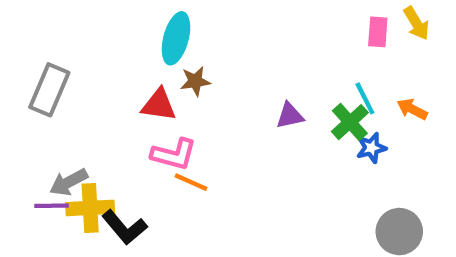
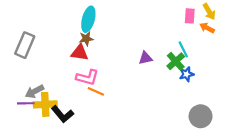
brown star: (195, 81) -> (86, 39), moved
orange arrow: (412, 109) -> (207, 28), moved

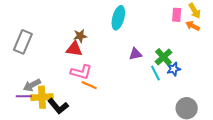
cyan ellipse: (88, 19) -> (118, 18), moved
cyan line: (183, 49) -> (155, 73), moved

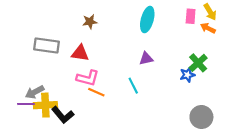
cyan ellipse: (118, 18) -> (147, 20), moved
brown star: (80, 36) -> (90, 22), moved
gray rectangle: (23, 42) -> (47, 46), moved, turned 75
green cross: (164, 57) -> (198, 63), moved
cyan line: (155, 73) -> (133, 86), moved

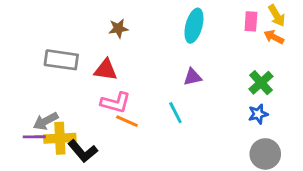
blue star: (187, 75) -> (258, 114), moved

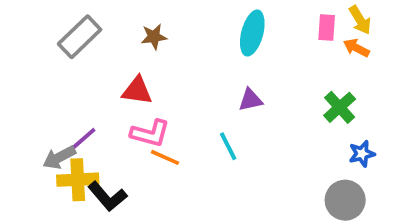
gray rectangle: (61, 60) -> (80, 37), moved, turned -52
blue star: (258, 114) -> (362, 154), moved
purple line: (34, 137) -> (83, 139), moved, turned -40

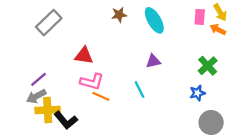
cyan ellipse: (252, 33) -> (154, 20), turned -45
brown star: (154, 37) -> (119, 15), moved
purple line: (83, 139) -> (39, 79), moved
blue star: (362, 154) -> (197, 93), moved

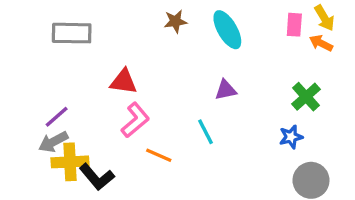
gray rectangle: (49, 23) -> (72, 33), turned 45
pink L-shape: (92, 82) -> (135, 120), turned -55
orange line: (101, 96) -> (159, 155), moved

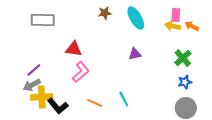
yellow arrow: (324, 18) -> (173, 26), moved, turned 133
cyan line: (206, 132) -> (124, 99), moved
blue star: (291, 137) -> (185, 82), moved
orange line: (159, 155) -> (95, 103), moved

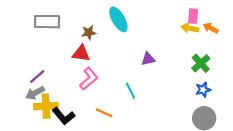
brown star: (105, 13) -> (89, 33), moved
cyan ellipse: (136, 18) -> (118, 19), moved
cyan line: (124, 99) -> (131, 91), moved

